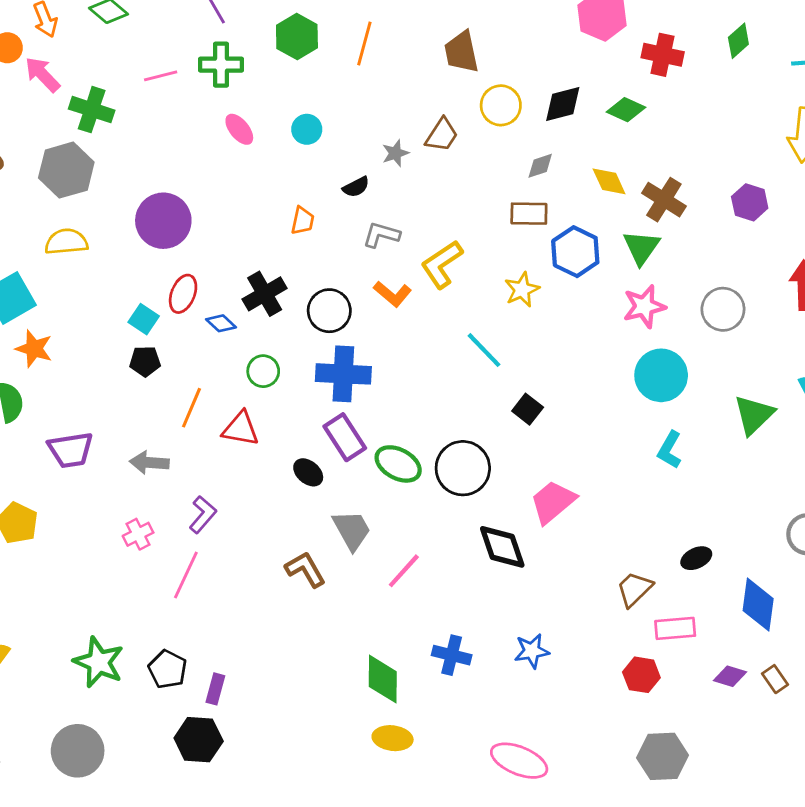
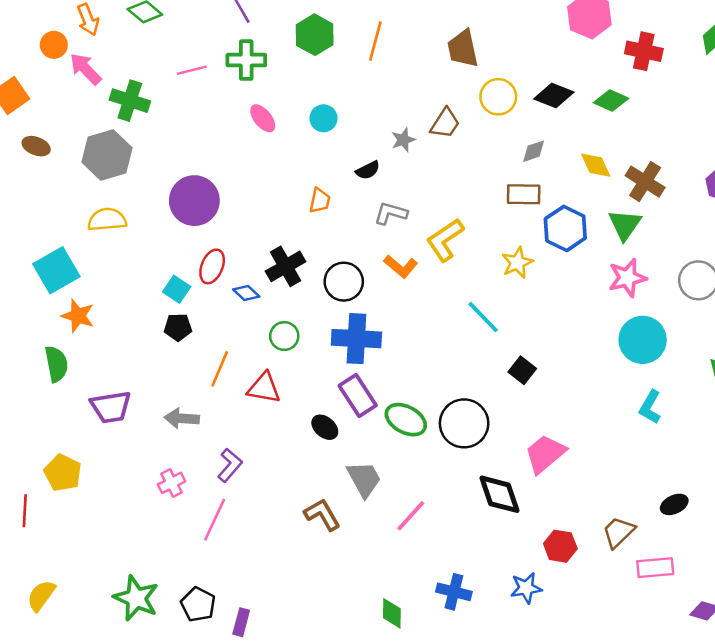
black diamond: (563, 104) -> (554, 95), turned 36
red hexagon: (641, 675) -> (560, 546), moved
green diamond: (383, 679) -> (392, 613), size x0.7

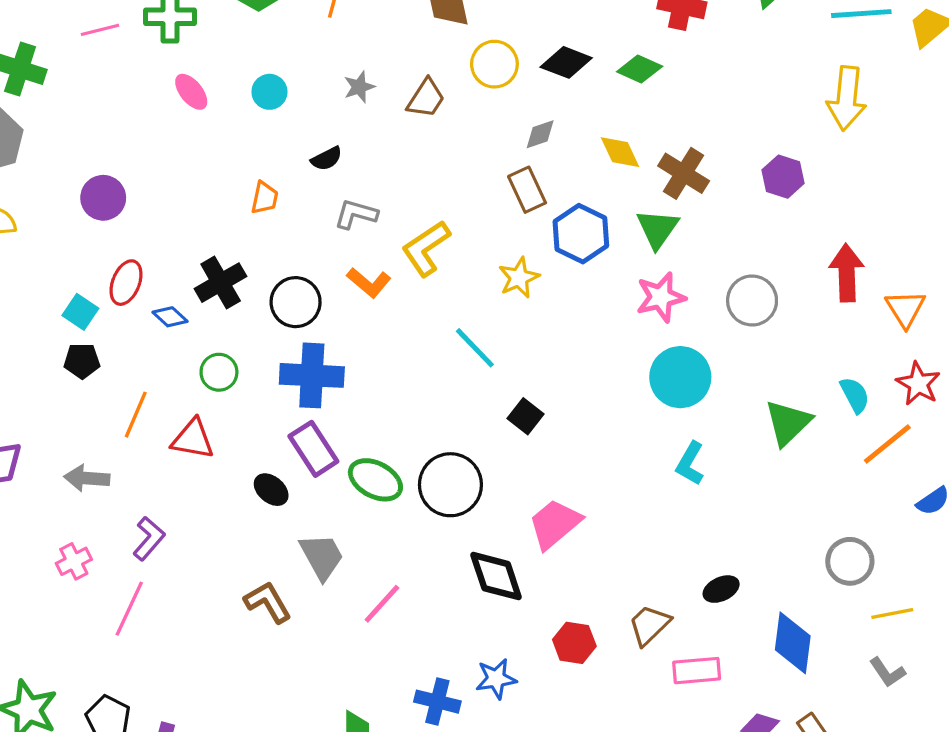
gray star: (403, 140) -> (359, 87), moved
brown rectangle: (524, 194) -> (527, 190), turned 64
purple circle: (194, 201) -> (103, 198), size x0.7
blue star: (526, 588) -> (496, 679), moved

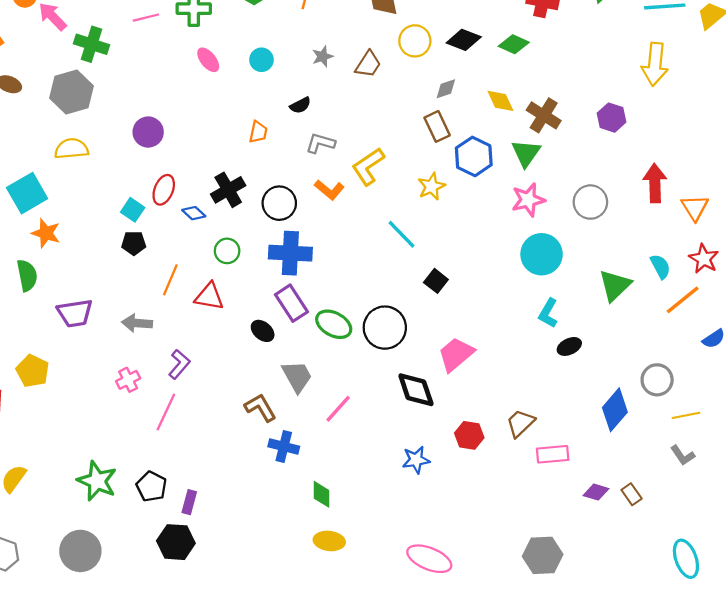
black ellipse: (721, 589) -> (569, 346), moved
blue diamond: (793, 643) -> (615, 410), moved, turned 33
blue cross: (437, 702) -> (284, 446), moved

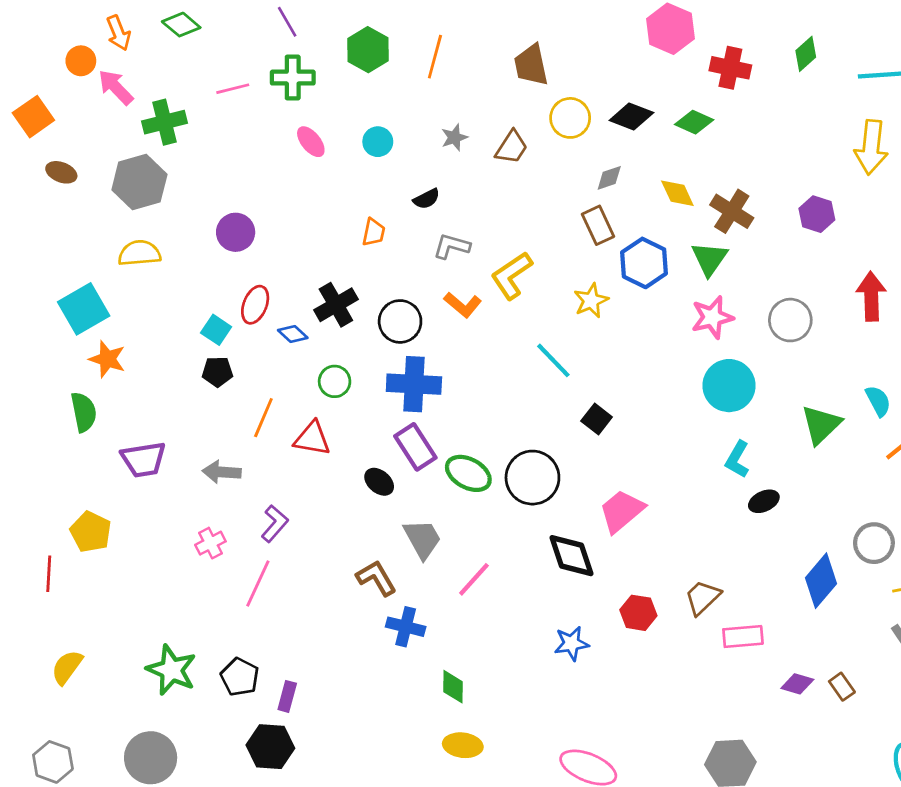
green cross: (91, 44) -> (164, 122), turned -32

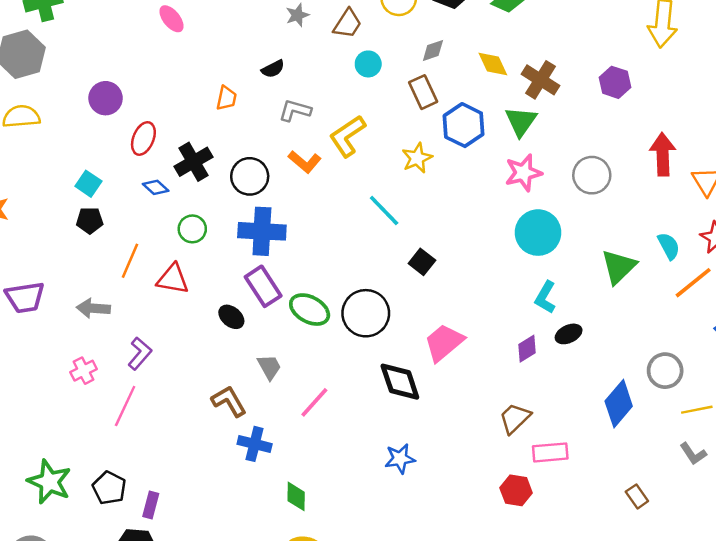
cyan circle: (378, 142) -> (368, 64), moved
red ellipse: (255, 305) -> (143, 138), moved
gray trapezoid: (422, 539) -> (269, 367), size x0.7
red hexagon: (638, 613) -> (516, 490), moved
purple diamond: (797, 684) -> (527, 349), moved, turned -48

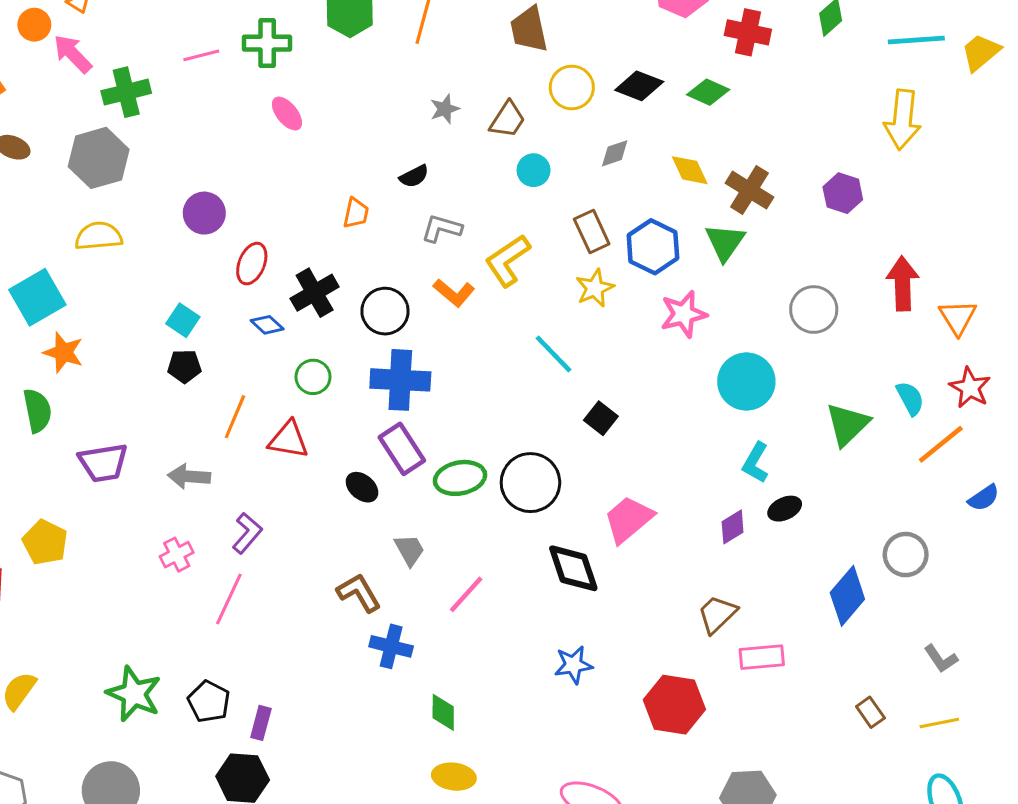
brown rectangle: (423, 92) -> (592, 231), moved
pink star: (523, 173) -> (684, 314), moved
green ellipse: (310, 310) -> (460, 478), turned -39
yellow line: (697, 410) -> (939, 723), moved
red hexagon: (516, 490) -> (674, 705), moved, size x1.5

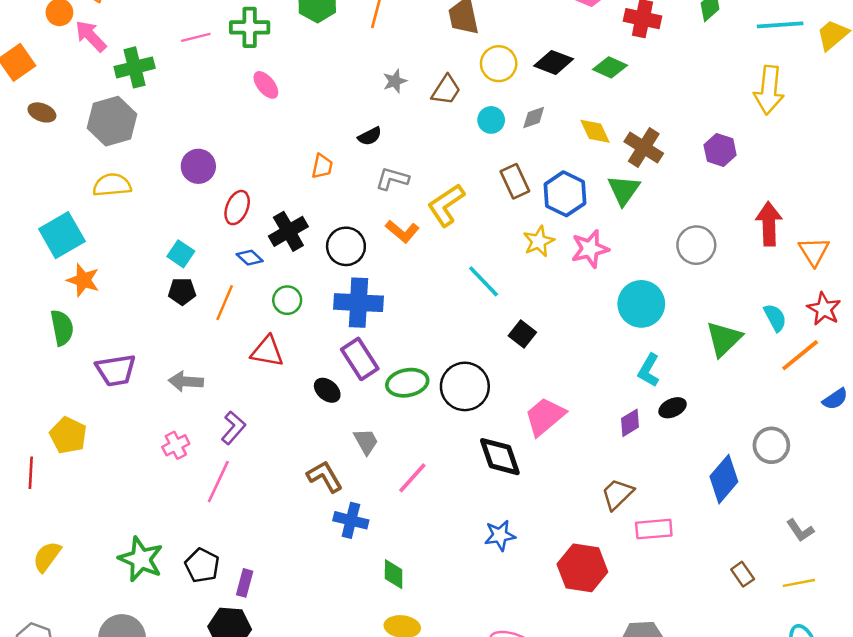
cyan circle: (534, 170) -> (491, 120), moved
yellow star: (595, 288) -> (539, 241), moved
orange line: (235, 417) -> (225, 303), moved

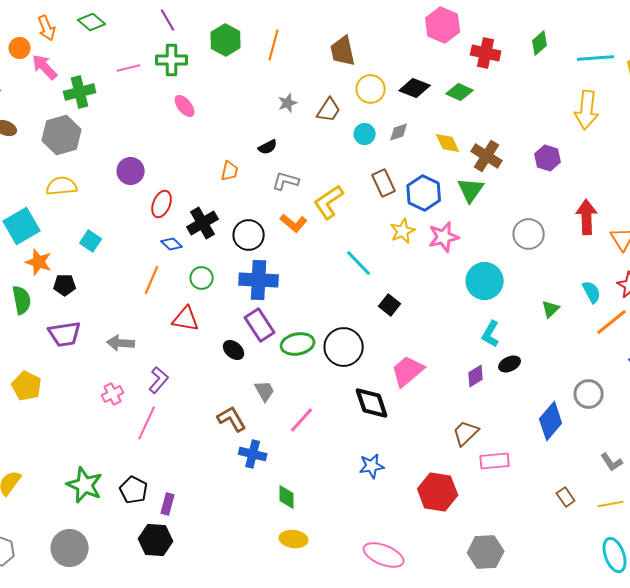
cyan square: (181, 254) -> (91, 241), moved
black pentagon: (182, 291) -> (65, 285), moved
green triangle: (724, 339) -> (551, 309), size x0.6

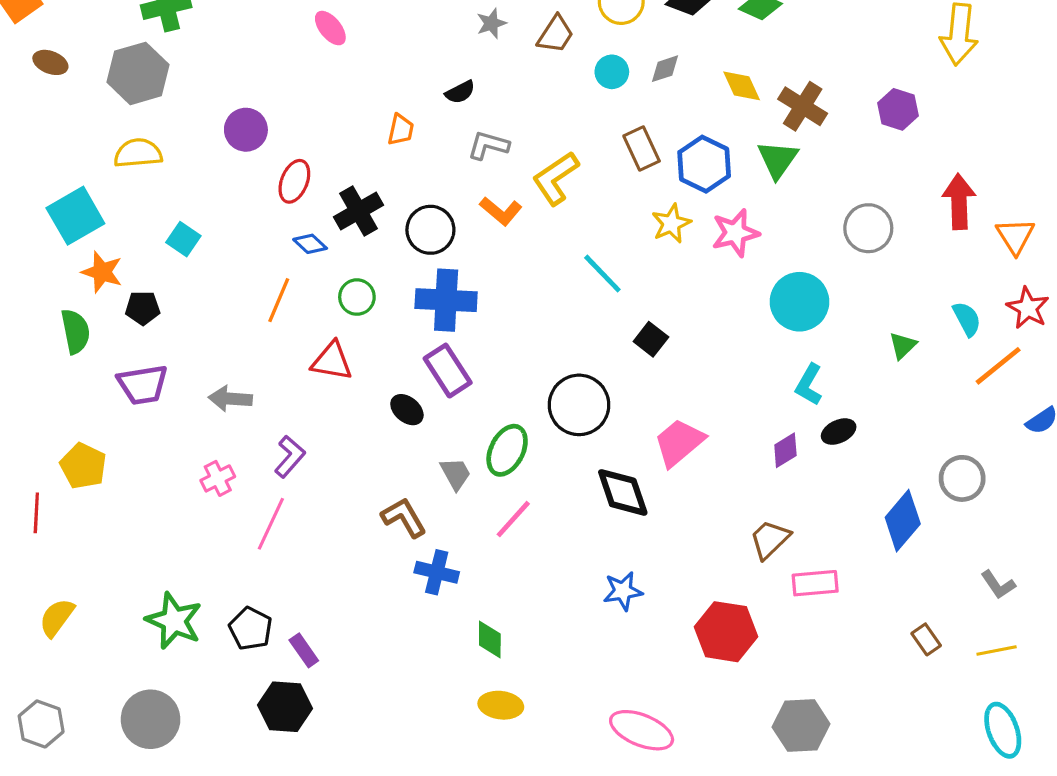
green ellipse: (298, 344) -> (507, 450), moved, turned -52
purple rectangle: (168, 504) -> (304, 650), turned -50

